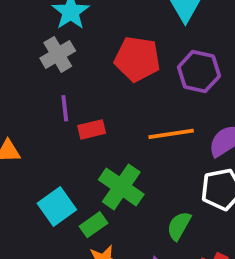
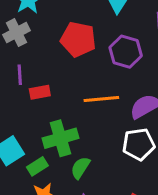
green cross: (121, 187) -> (60, 138), turned 36
green semicircle: (179, 226) -> (80, 168), moved

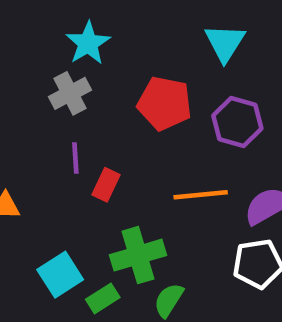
red rectangle: (40, 92) -> (106, 185), turned -54

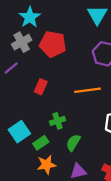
red pentagon: (165, 103) -> (53, 44), moved
purple line: (75, 158) -> (11, 68), moved, turned 56
green cross: (138, 255) -> (58, 121), size x0.6

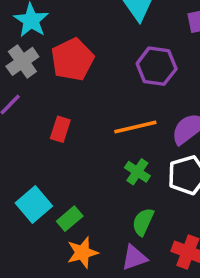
red pentagon: (53, 44) -> (72, 59), turned -30
green cross: (58, 121) -> (137, 172), moved, turned -32
green semicircle: (73, 143) -> (143, 222), moved

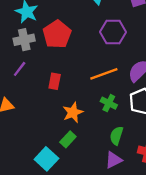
gray cross: (22, 61) -> (24, 40), turned 30
cyan square: (34, 204) -> (46, 159), moved
orange star: (82, 252) -> (73, 112), moved

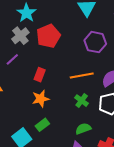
gray cross: (24, 40) -> (20, 36), turned -36
orange star: (73, 112) -> (41, 99), moved
green semicircle: (116, 136) -> (83, 129), turned 42

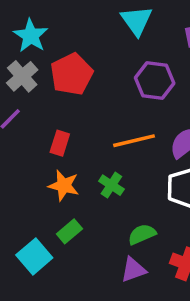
orange star: (41, 99) -> (64, 185), turned 30
green cross: (82, 101) -> (111, 185), moved

